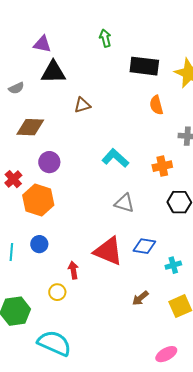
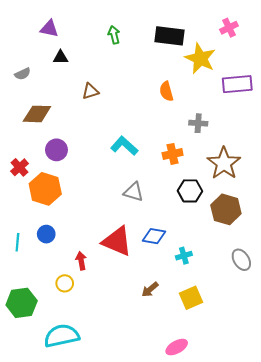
green arrow: (105, 38) -> (114, 35), moved
black rectangle: (144, 66) -> (169, 36), moved
black triangle: (53, 72) -> (61, 57), size x0.6
cyan semicircle: (54, 343) -> (62, 336), turned -36

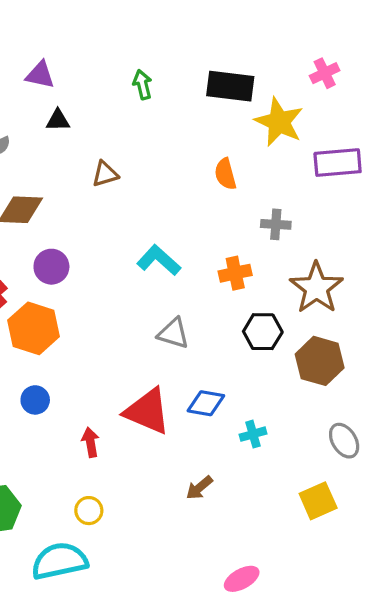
yellow circle: (65, 283) -> (89, 511), moved
yellow square: (191, 298) -> (318, 501), moved

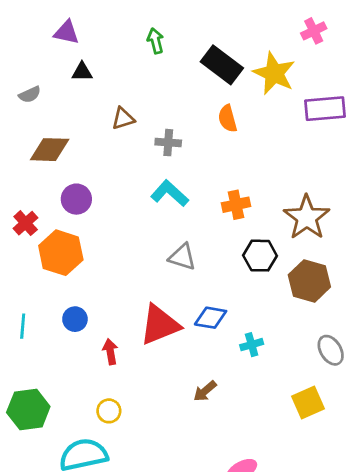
black rectangle: (230, 86) -> (222, 65), moved, turned 30
gray cross: (276, 224) -> (168, 143), moved
blue circle: (35, 400) -> (75, 319), moved
red triangle: (147, 411) -> (160, 325), turned -45

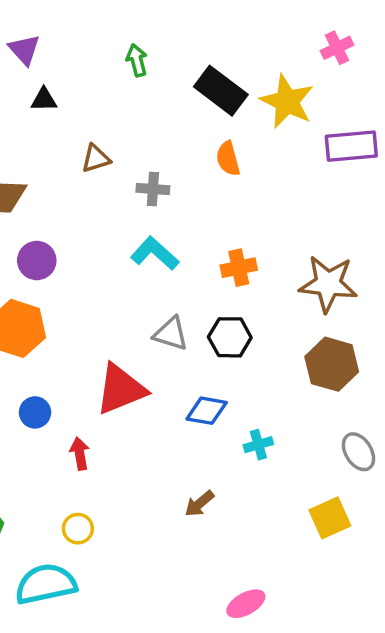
purple triangle: (66, 32) -> (24, 50), turned 36
brown star: (307, 217) -> (328, 284), turned -30
black hexagon: (260, 256) -> (230, 337), moved
red triangle: (160, 325) -> (121, 389), moved

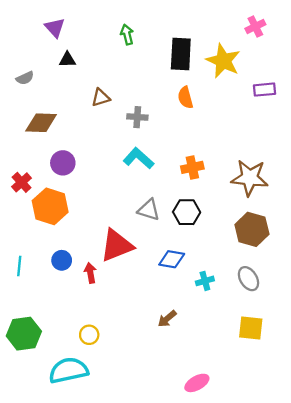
black rectangle: (221, 91) -> (181, 54), turned 56
purple rectangle: (351, 146) -> (265, 90), size x0.7
gray ellipse: (358, 452) -> (248, 279), moved
red arrow: (80, 454) -> (90, 273), moved
yellow square: (330, 518) -> (251, 328), turned 30

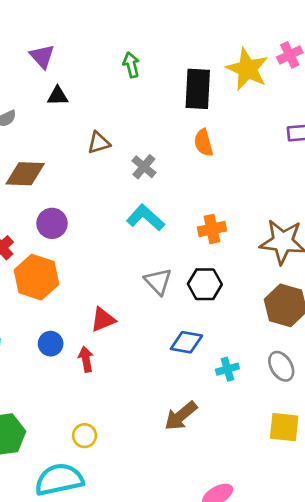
yellow star: (223, 61) -> (247, 69), moved
gray cross: (137, 117) -> (144, 167), turned 36
gray triangle: (149, 210) -> (158, 281), turned 30
red triangle: (117, 245) -> (103, 320), moved, size x0.6
brown arrow: (167, 319) -> (181, 416), size x1.4

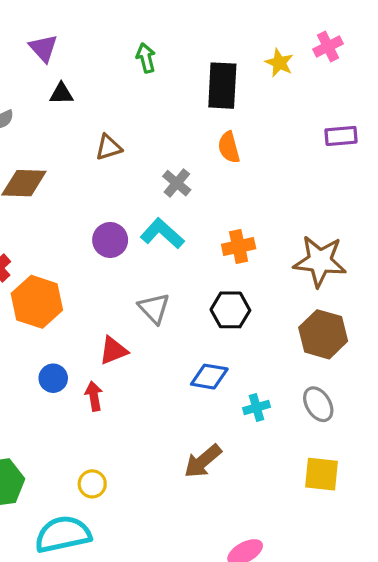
yellow star: (247, 69) -> (279, 63), size x0.6
gray cross: (144, 167) -> (177, 183), moved
purple circle: (52, 223) -> (110, 240), moved
gray triangle: (158, 281) -> (154, 308), moved

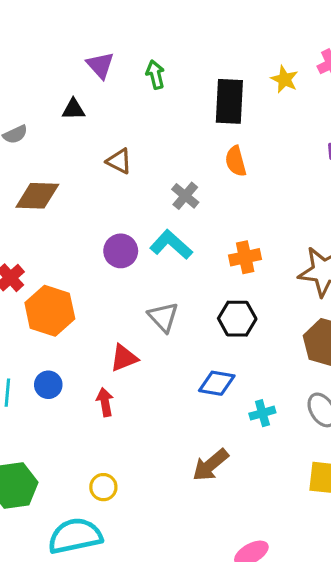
purple triangle: (43, 48) -> (100, 65), moved
brown triangle: (108, 147) -> (119, 161), turned 44
blue circle: (53, 378) -> (48, 385), moved

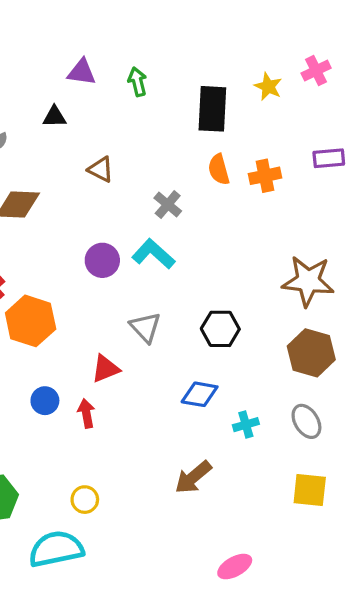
purple triangle: (100, 65) -> (82, 72), turned -40
orange cross: (245, 257) -> (265, 176), moved
blue circle: (48, 385) -> (45, 401), moved

